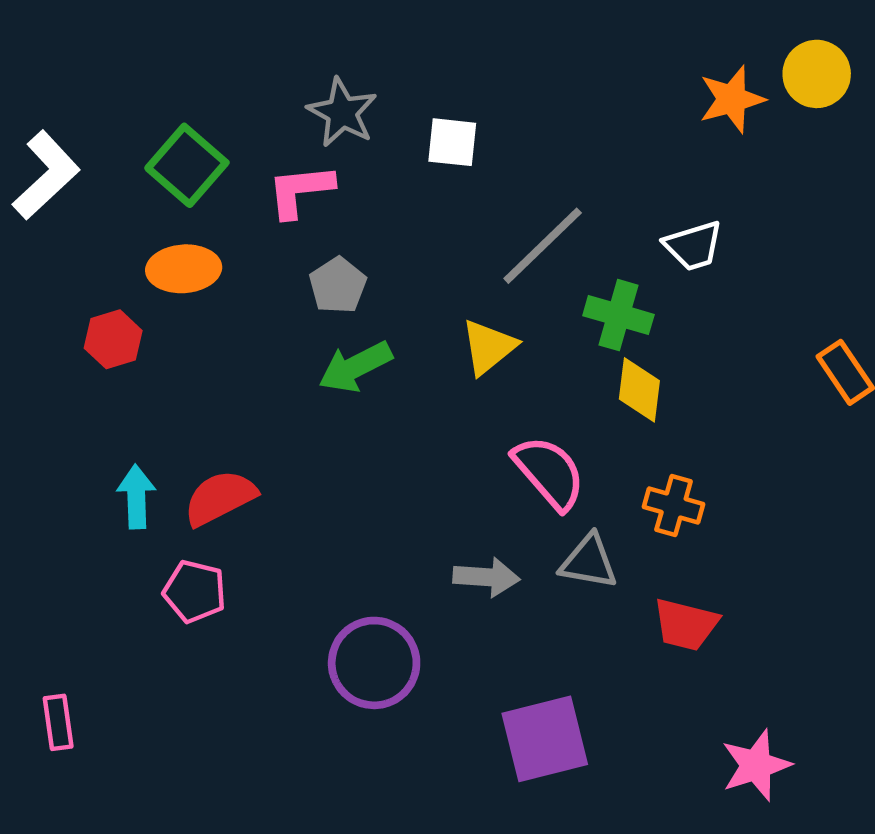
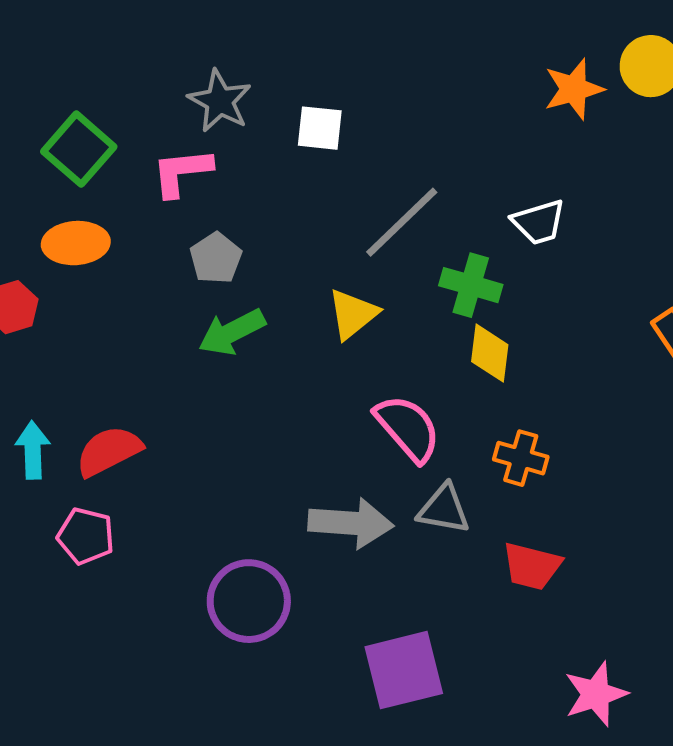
gray arrow: (486, 577) -> (351, 523), size x1.4

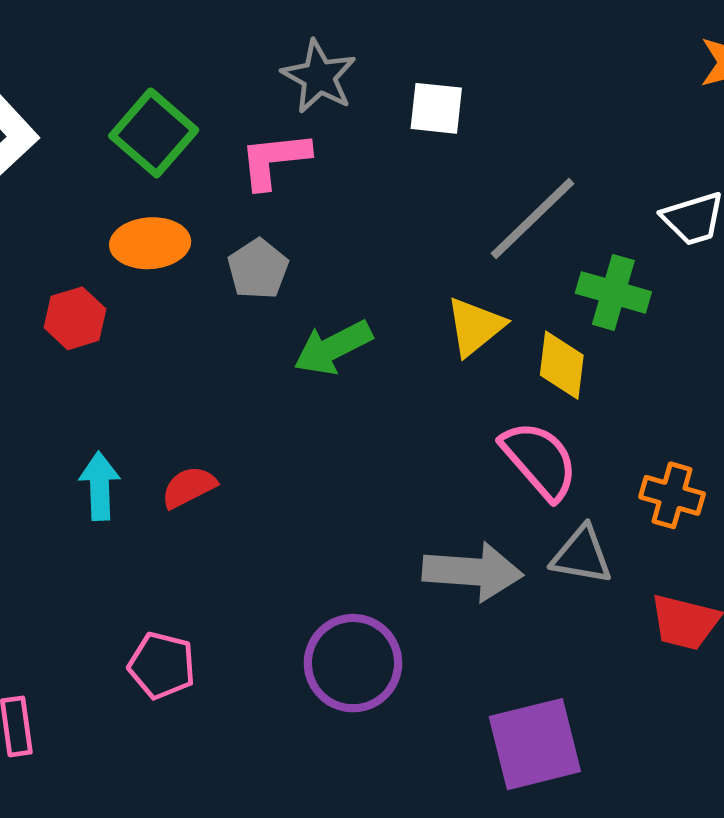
gray pentagon: (216, 258) -> (258, 269), moved
yellow diamond: (490, 353) -> (562, 365), moved
red semicircle: (109, 451) -> (189, 487), size x0.7
pink pentagon: (86, 536) -> (162, 665), moved

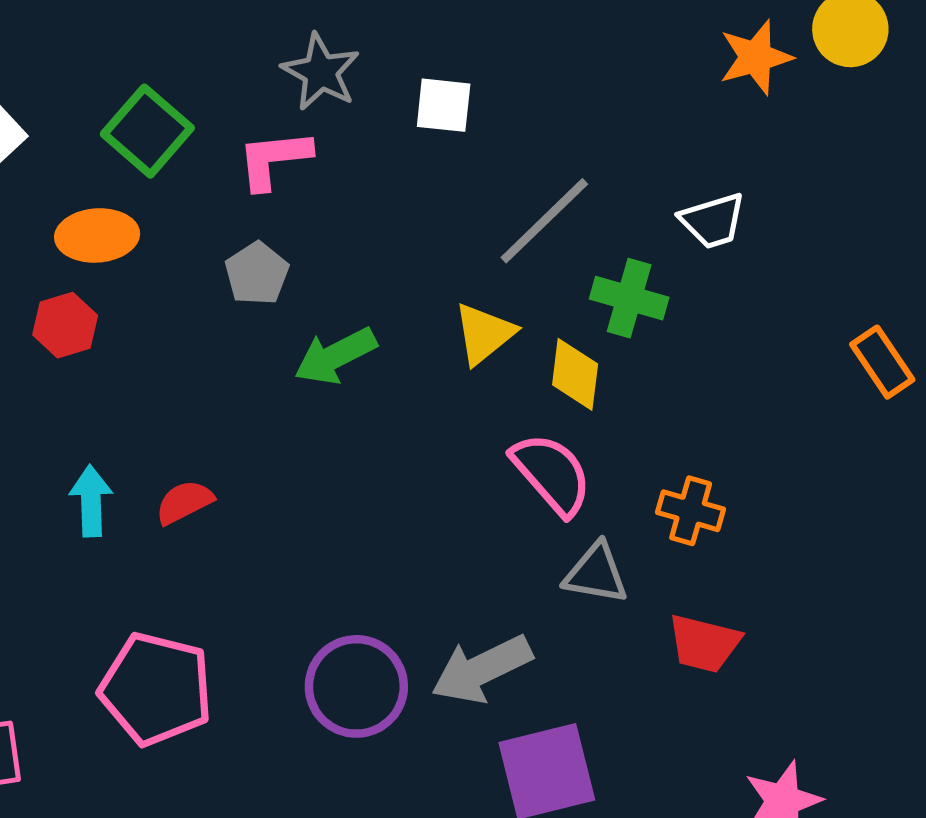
orange ellipse: (150, 243) -> (97, 235), moved
gray arrow: (473, 572) -> (482, 669), moved, turned 150
pink pentagon: (162, 665) -> (156, 689), size x1.6

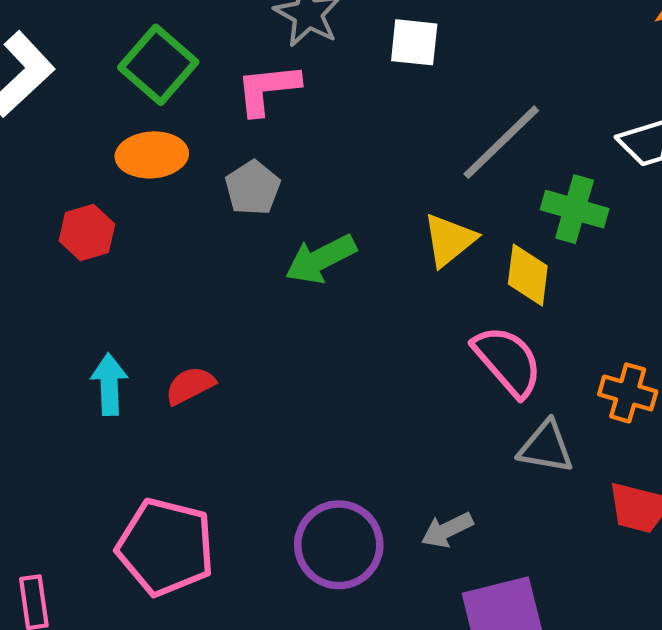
orange ellipse: (97, 235) -> (152, 155), moved
gray arrow: (482, 669) -> (447, 530), size x0.6

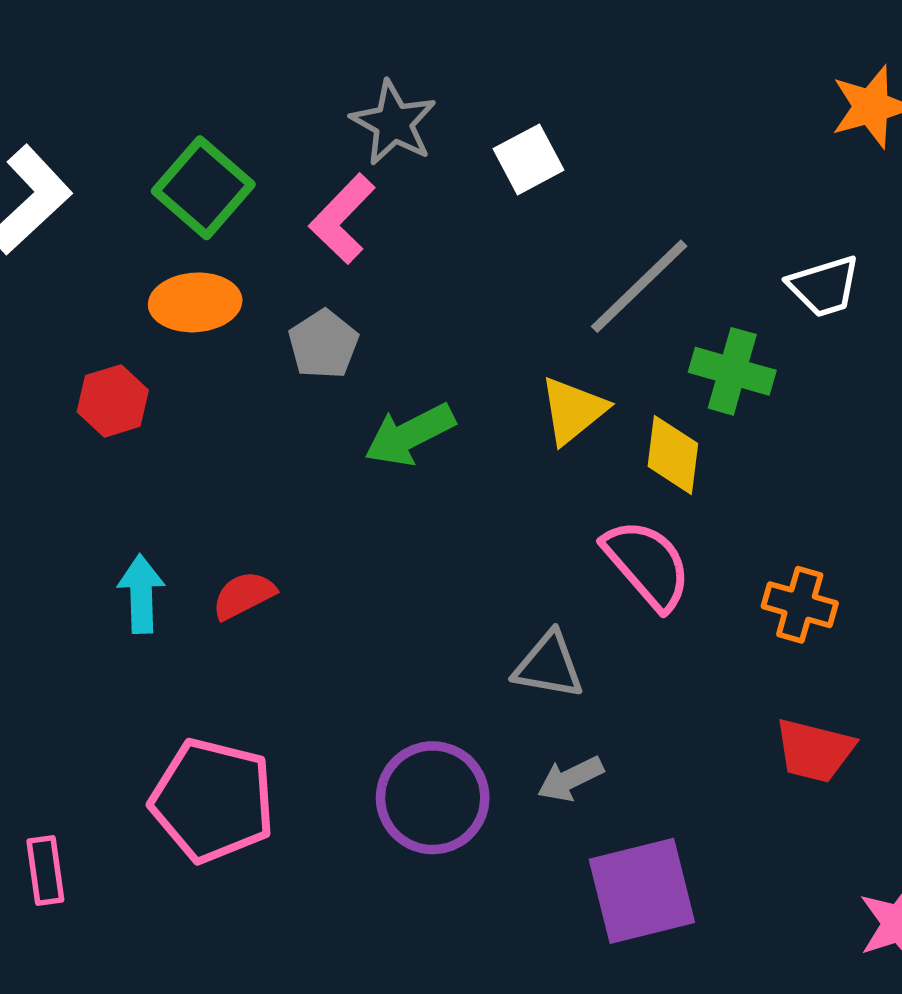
white square: (414, 42) -> (528, 159), turned -34
pink L-shape: (268, 89) -> (342, 219), turned -40
gray triangle: (546, 447) -> (549, 665), moved

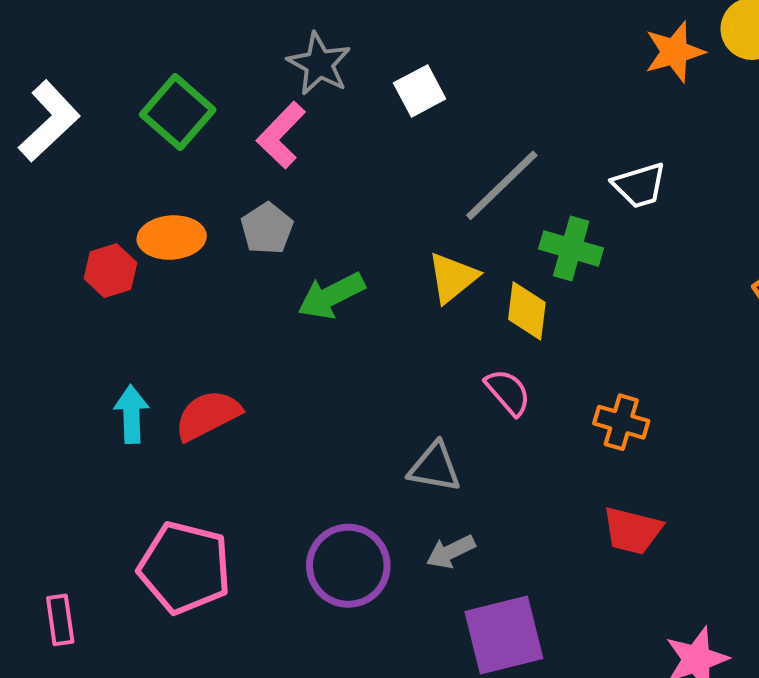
orange ellipse: (195, 302) -> (172, 238), moved
pink semicircle: (647, 564) -> (508, 392), size x0.7
red semicircle: (244, 595) -> (208, 415), size x1.4

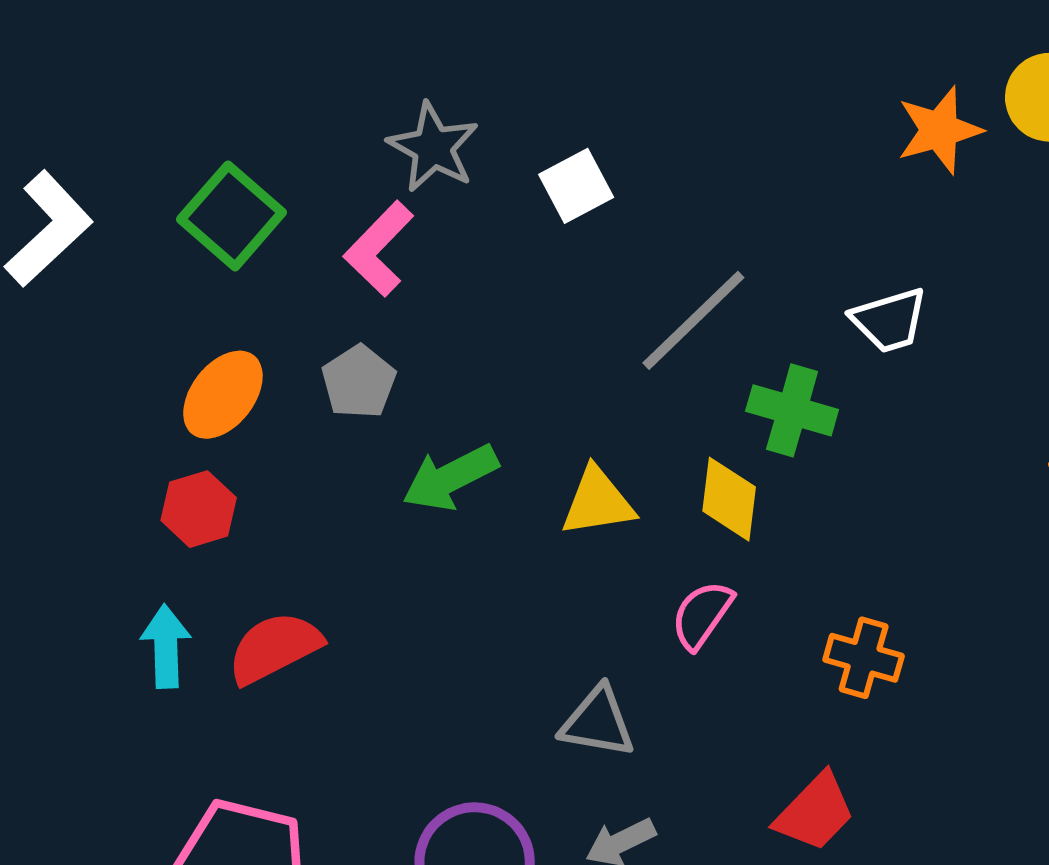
orange ellipse: (172, 238) -> (223, 395), turned -48
red hexagon: (110, 271) -> (199, 509), moved
yellow triangle: (453, 278) -> (598, 502), moved, turned 30
pink semicircle: (508, 392) -> (702, 615), turned -104
red trapezoid: (632, 531) -> (815, 812), moved, turned -60

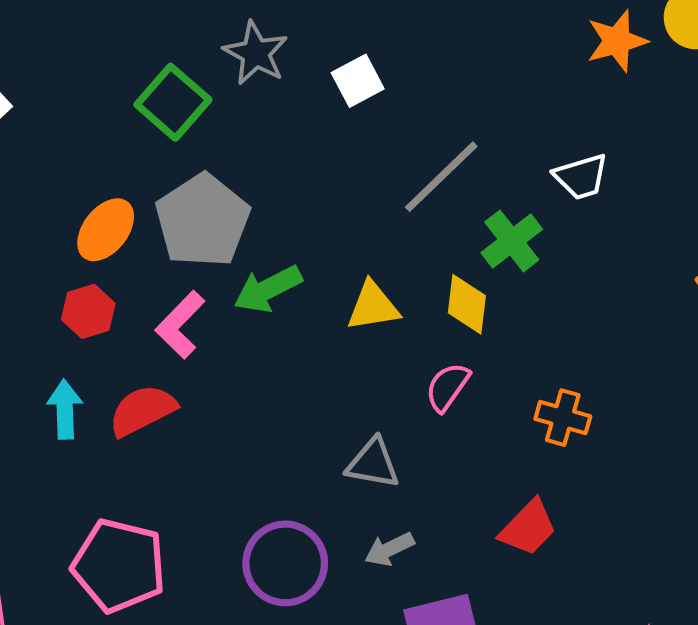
green square: (232, 216) -> (173, 102), moved
pink L-shape: (379, 249) -> (180, 325), moved
gray pentagon: (359, 382) -> (203, 221), size x1.8
green cross: (792, 410) -> (512, 241), turned 36

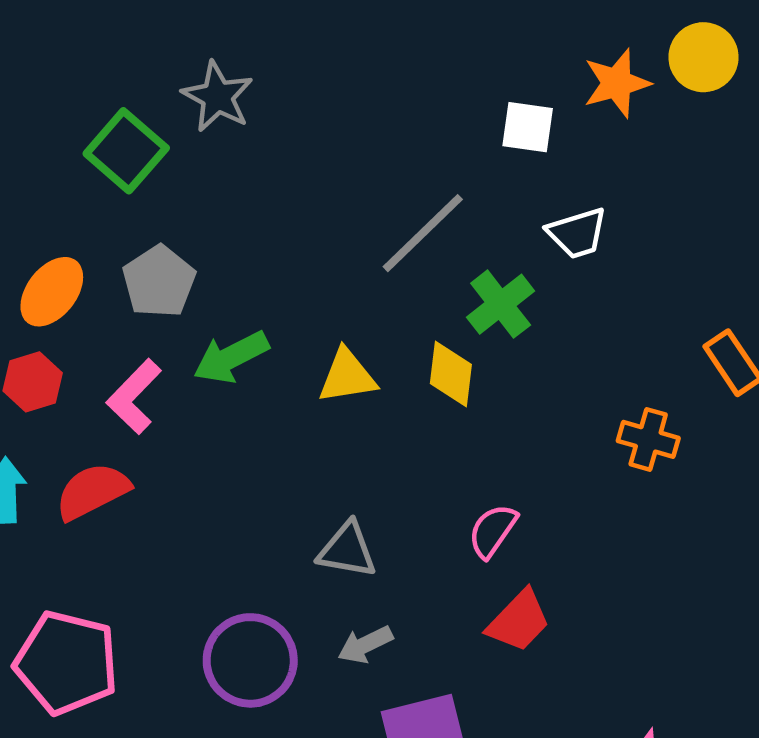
white square: (358, 81) -> (528, 127), moved, turned 36
gray pentagon: (203, 221) -> (159, 282), size x0.7
pink semicircle: (447, 387) -> (493, 531), moved
orange cross: (563, 418) -> (648, 439), moved

